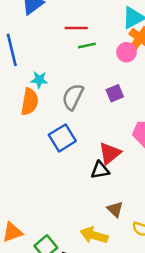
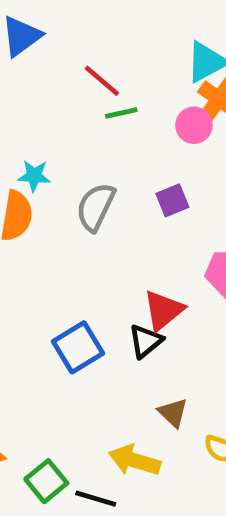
red line: (76, 28) -> (102, 81), turned 40
blue square: (62, 138) -> (78, 347), moved
black triangle: (100, 170) -> (146, 341), turned -30

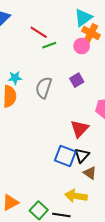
black triangle: (146, 341) -> (82, 155), moved
blue square: (78, 347) -> (65, 156), moved, turned -30

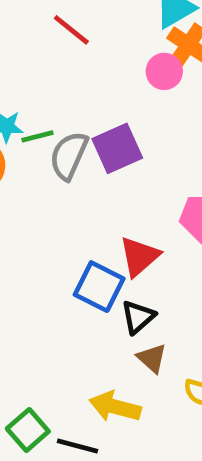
green line: (49, 45) -> (38, 136), moved
purple square: (77, 80) -> (117, 148), moved, size x1.5
blue square: (65, 156) -> (99, 287), moved

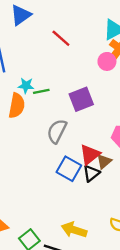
gray semicircle: (69, 156) -> (57, 131), moved
black triangle: (138, 317) -> (91, 173), moved
brown triangle: (152, 358) -> (104, 161), moved, turned 35

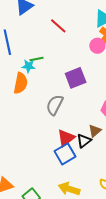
green line: (41, 91) -> (36, 59), moved
red triangle: (90, 154) -> (66, 138), moved
blue square: (69, 169) -> (65, 154), moved, turned 30

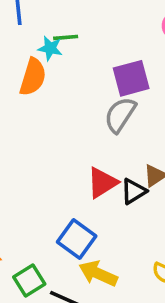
gray semicircle: (55, 105) -> (120, 115), moved
blue square: (65, 154) -> (77, 239), moved, turned -30

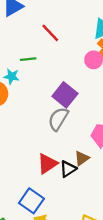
green line: (66, 37) -> (28, 59), moved
purple square: (131, 78) -> (65, 95), turned -35

